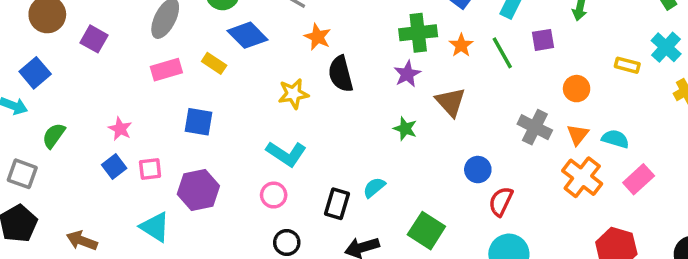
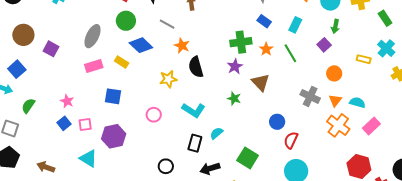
purple square: (543, 40) -> (324, 45), moved, turned -32
cyan L-shape: (286, 154) -> (194, 110), moved
pink circle: (274, 195) -> (154, 115), moved

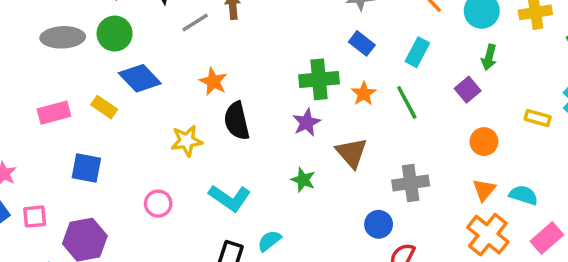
gray line: (167, 24) -> (195, 23), moved, turned -63
gray ellipse: (93, 36) -> (63, 37), moved, turned 60
gray cross: (310, 96) -> (411, 183), moved, turned -36

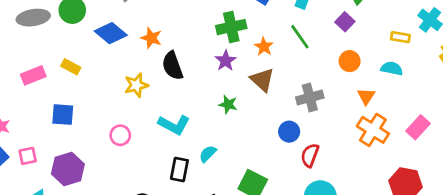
blue diamond: (140, 78) -> (111, 33), moved
orange star: (364, 94) -> (264, 47), moved
orange circle: (484, 142) -> (350, 61), moved
cyan semicircle: (524, 195) -> (392, 68), moved

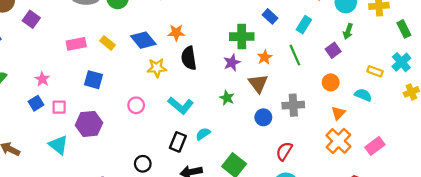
blue diamond: (111, 33) -> (143, 40), moved
orange star: (151, 38) -> (176, 33), turned -30
blue circle: (289, 132) -> (263, 117), moved

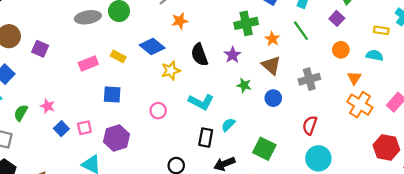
orange star: (176, 33) -> (180, 21), moved
purple star: (232, 63) -> (232, 55), moved
pink star: (42, 79) -> (48, 106), moved
blue circle: (263, 117) -> (273, 98), moved

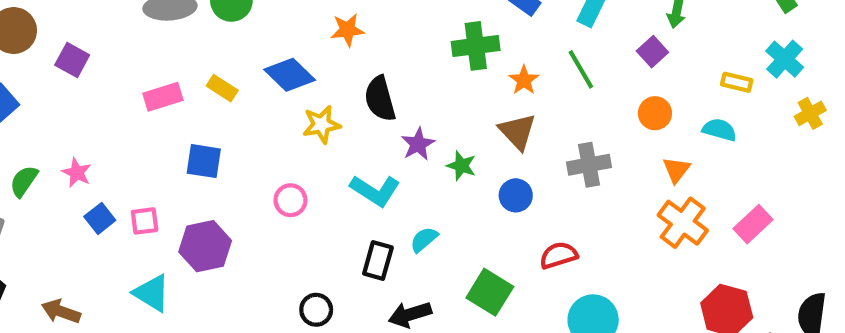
purple star: (232, 55) -> (418, 144), moved
red semicircle: (310, 125) -> (559, 255), moved, turned 48

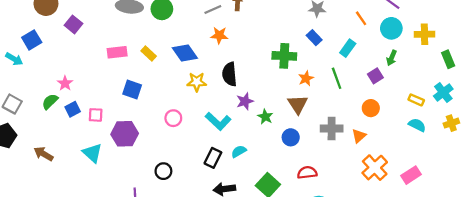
cyan semicircle: (719, 130) -> (417, 125), moved
orange triangle: (676, 170) -> (359, 136), moved
green semicircle: (24, 181) -> (50, 102), moved
black circle: (316, 310) -> (163, 171), moved

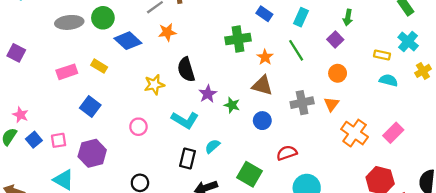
blue diamond: (185, 53) -> (128, 41), moved
blue square: (132, 90) -> (90, 107), turned 30
brown triangle: (298, 104) -> (262, 85), turned -30

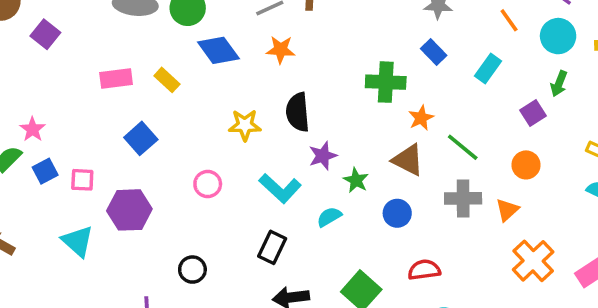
green line: (296, 50) -> (463, 147), moved, turned -30
cyan semicircle: (212, 146) -> (329, 217), moved

